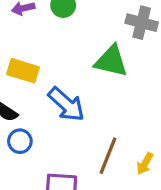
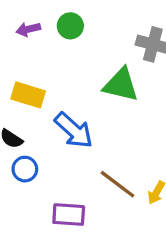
brown line: (108, 156) -> (118, 184), turned -75

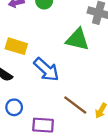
blue circle: (25, 169) -> (14, 107), moved

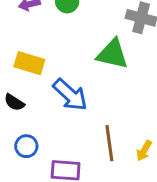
brown line: (75, 105) -> (109, 143), turned 45

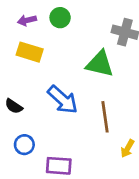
yellow rectangle: (29, 63) -> (30, 52), moved
brown line: (109, 143) -> (105, 117), moved

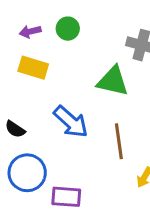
blue circle: (24, 145) -> (27, 173), size x1.6

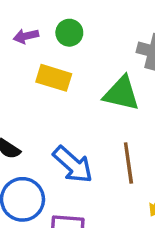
yellow rectangle: (33, 68) -> (54, 78), moved
blue arrow: (71, 122) -> (73, 165), moved

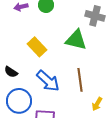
yellow rectangle: (54, 78) -> (37, 47), moved, turned 30

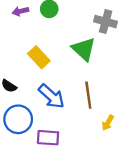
green triangle: (76, 40) -> (84, 49), turned 30

